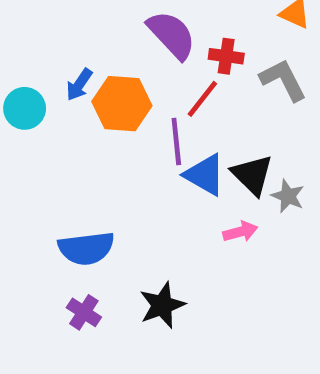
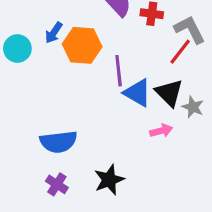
red line: (202, 99) -> (180, 52), moved

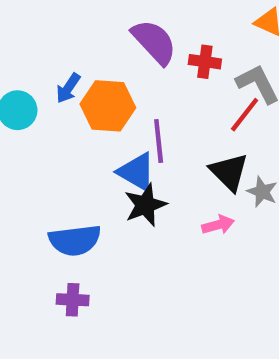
blue triangle: (138, 93) -> (137, 172), moved
black star: (109, 180) -> (145, 205), moved
purple cross: (57, 184) -> (73, 300), turned -30

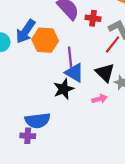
blue arrow: (68, 88) -> (26, 31), size x1.6
blue triangle: (137, 172) -> (75, 73), moved
blue semicircle: (75, 240) -> (38, 121), moved

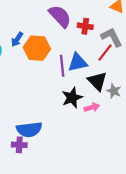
blue arrow: (26, 31) -> (17, 39), size x0.6
blue triangle: (75, 73) -> (78, 62), moved, turned -42
black star: (64, 89) -> (72, 98), moved

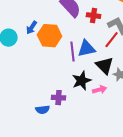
blue semicircle: (29, 129) -> (43, 110), size x0.6
purple cross: (19, 145) -> (59, 98), moved

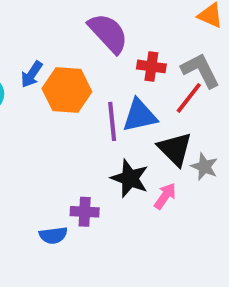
red cross: (94, 16) -> (151, 66), moved
black star: (82, 81) -> (130, 178), turned -30
pink arrow: (100, 90) -> (165, 196), turned -40

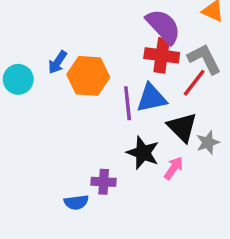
purple semicircle: (108, 33) -> (163, 26), moved
red cross: (151, 66) -> (162, 55), size x1.4
gray star: (204, 167) -> (208, 143), turned 30

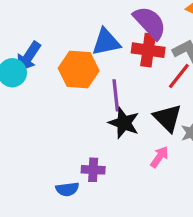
blue arrow: (57, 62) -> (28, 57), moved, size x1.4
blue triangle: (151, 98) -> (106, 42), moved
black star: (143, 153) -> (124, 123), moved

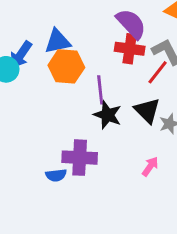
blue triangle: (106, 42) -> (58, 41), moved
pink arrow: (159, 157) -> (150, 166), moved
purple cross: (93, 170) -> (80, 158), size x1.6

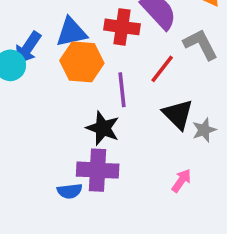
red cross: (130, 49) -> (122, 27), moved
red line: (158, 72) -> (162, 69), moved
black star: (108, 115) -> (103, 128), moved

